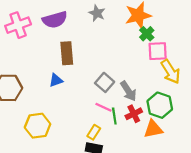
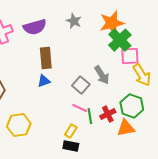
green cross: (147, 34) -> (120, 40), size x1.6
blue triangle: (56, 80) -> (44, 81), moved
gray arrow: (128, 91) -> (102, 75), moved

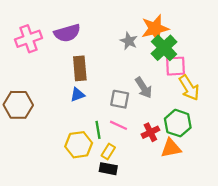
gray star: (74, 21) -> (129, 41), moved
gray square: (81, 85) -> (120, 99), turned -30
green line: (90, 116) -> (98, 130), moved
yellow hexagon: (19, 125) -> (79, 145), moved

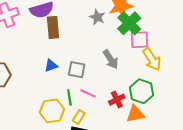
brown rectangle: (80, 68) -> (53, 27), moved
gray square: (120, 99) -> (77, 70), moved

